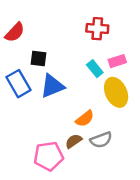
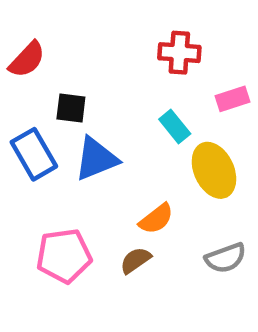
pink rectangle: (117, 61) -> (232, 99), moved
gray semicircle: (101, 140) -> (226, 258), moved
pink pentagon: (49, 156) -> (64, 256), moved

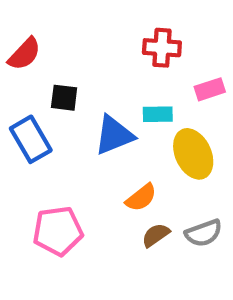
cyan rectangle: (175, 126) -> (158, 114), turned -52
blue triangle: (96, 159) -> (114, 135), moved
brown semicircle: (136, 260) -> (156, 235), moved

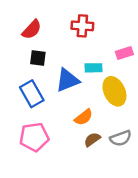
red cross: (162, 48) -> (82, 26), moved
red semicircle: (24, 54) -> (32, 30), moved
blue rectangle: (31, 139) -> (32, 94), moved

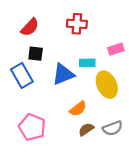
blue rectangle: (32, 94) -> (22, 75), moved
pink pentagon: (34, 137) -> (32, 127), turned 30

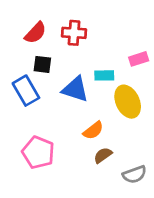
red cross: (77, 24) -> (74, 33), moved
blue triangle: (63, 74) -> (75, 89), turned 40
gray semicircle: (113, 128) -> (134, 174), moved

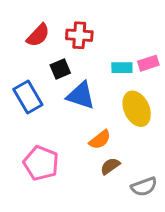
black square: (42, 64) -> (60, 69), moved, turned -30
cyan rectangle: (104, 75) -> (122, 68), moved

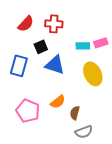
blue rectangle: (28, 97) -> (19, 66), turned 45
orange semicircle: (100, 140) -> (58, 102), moved
brown semicircle: (110, 166) -> (75, 113), turned -40
gray semicircle: (144, 187) -> (84, 132), moved

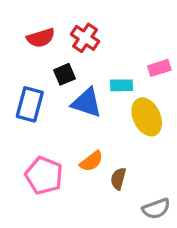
red semicircle: (26, 24) -> (41, 38), turned 30
red cross: (54, 24) -> (85, 38), turned 30
cyan rectangle: (83, 46) -> (121, 85), moved
gray semicircle: (84, 132) -> (156, 209), moved

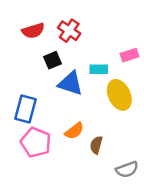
blue rectangle: (30, 104) -> (26, 109), moved

